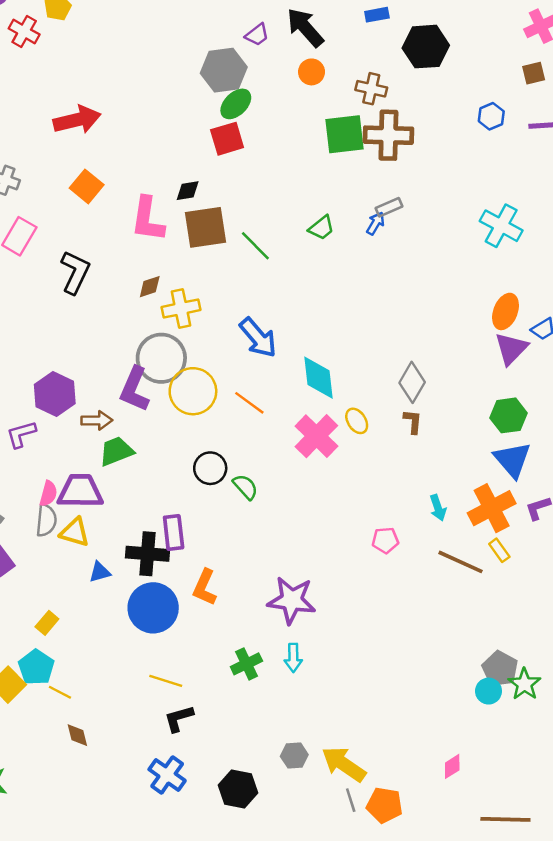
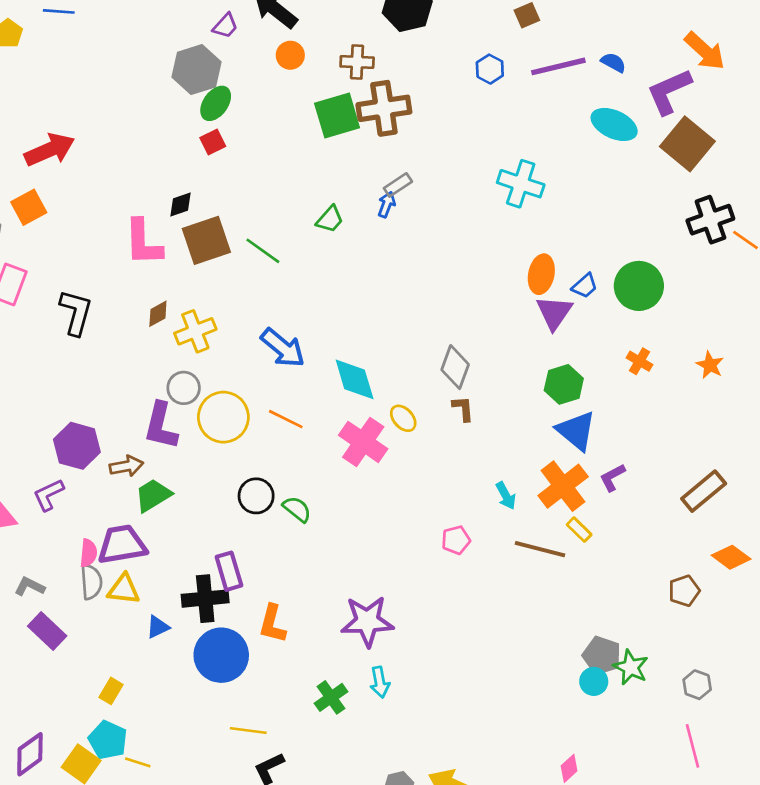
red square: (227, 139) -> (213, 142), size x0.7
orange square: (87, 186) -> (29, 207), moved, turned 32
gray circle: (161, 358) -> (184, 388), size x0.6

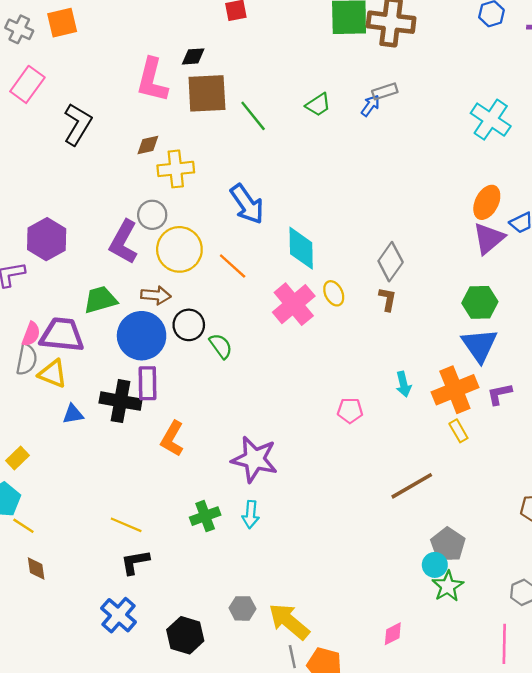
brown arrow: (126, 466) -> (156, 295), moved
brown line: (540, 549) -> (412, 486), moved, turned -60
blue circle: (221, 655) -> (142, 336), moved
green star: (631, 667) -> (448, 586), moved

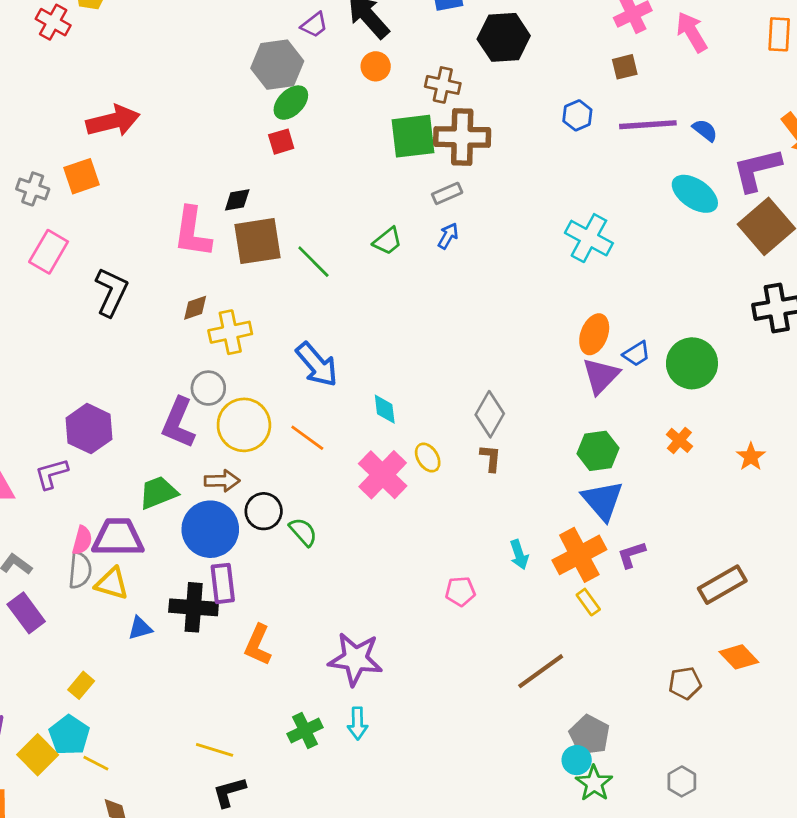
gray rectangle: (385, 91) -> (447, 193), moved
cyan diamond: (301, 248) -> (385, 409), size x0.6

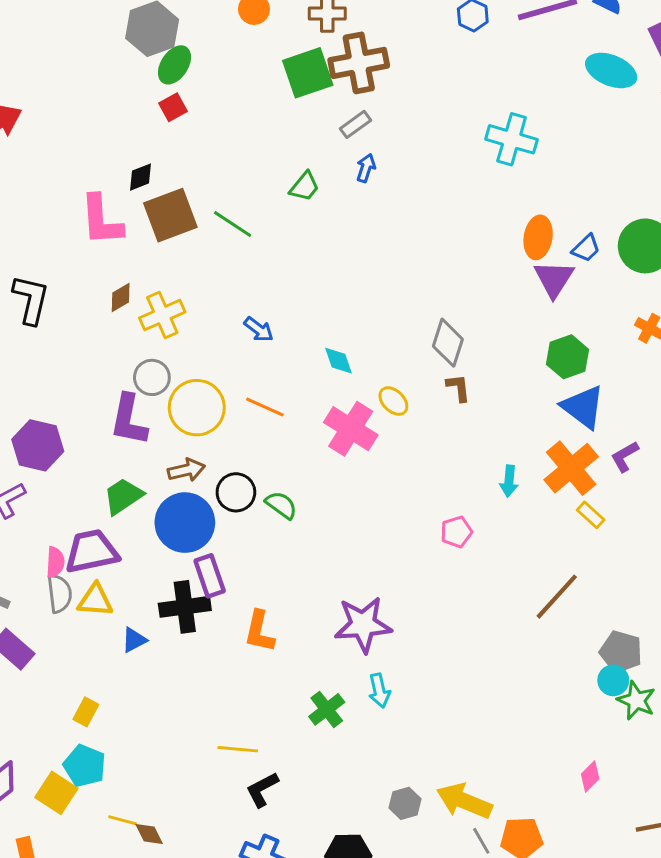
blue arrow: (317, 365) -> (259, 329), size x0.6
cyan arrow: (519, 555) -> (509, 481), turned 36
yellow line: (96, 763) -> (123, 820), moved

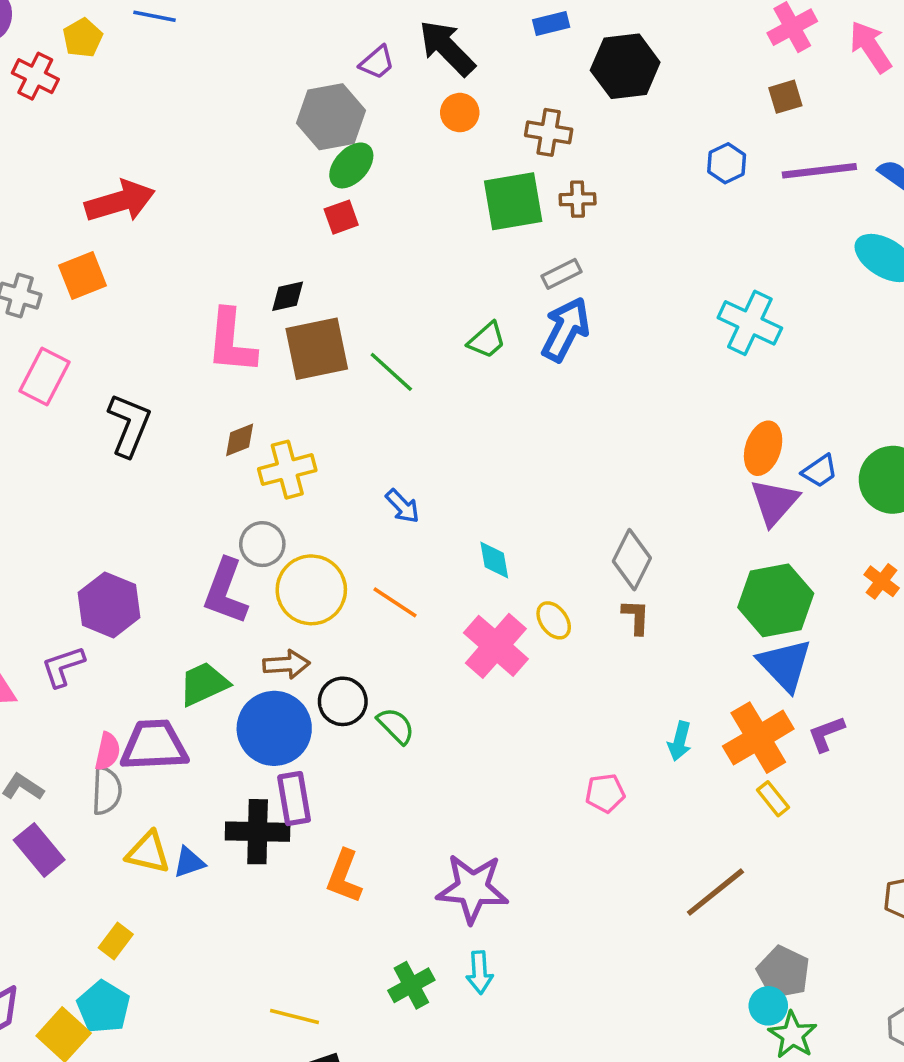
brown cross: (359, 63) -> (578, 199), size x0.5
blue arrow: (366, 168) -> (566, 329), size x1.8
green hexagon: (567, 357) -> (776, 600), size x1.4
yellow triangle: (95, 600) -> (148, 852), moved

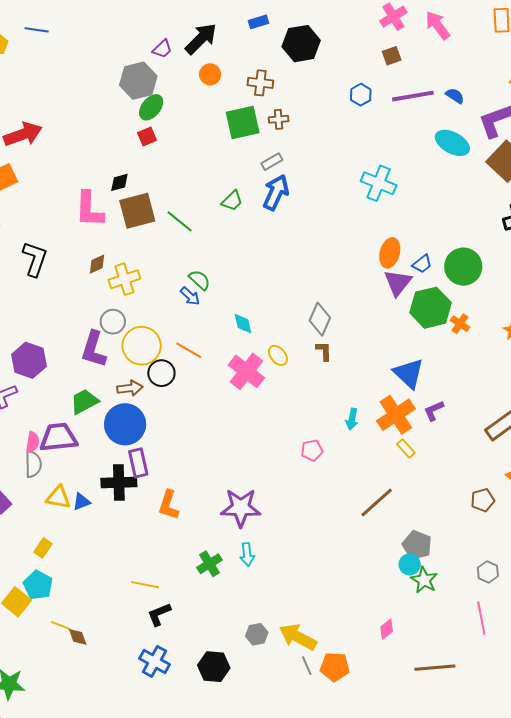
black arrow: (447, 48) -> (201, 39), turned 93
green hexagon: (776, 600) -> (431, 308), moved
black circle: (343, 701) -> (161, 373), moved
green semicircle: (396, 726) -> (200, 280), moved

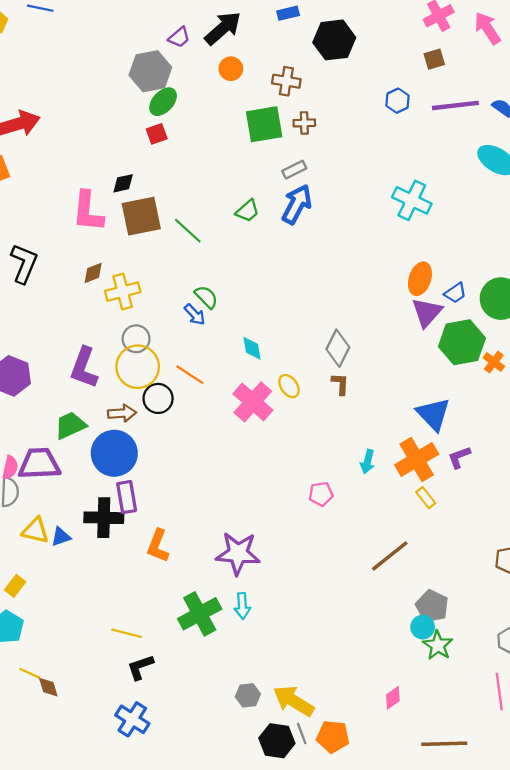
gray circle: (113, 322) -> (136, 339), moved
green cross: (209, 564) -> (200, 614), size x1.5
black hexagon: (214, 667) -> (277, 741), moved

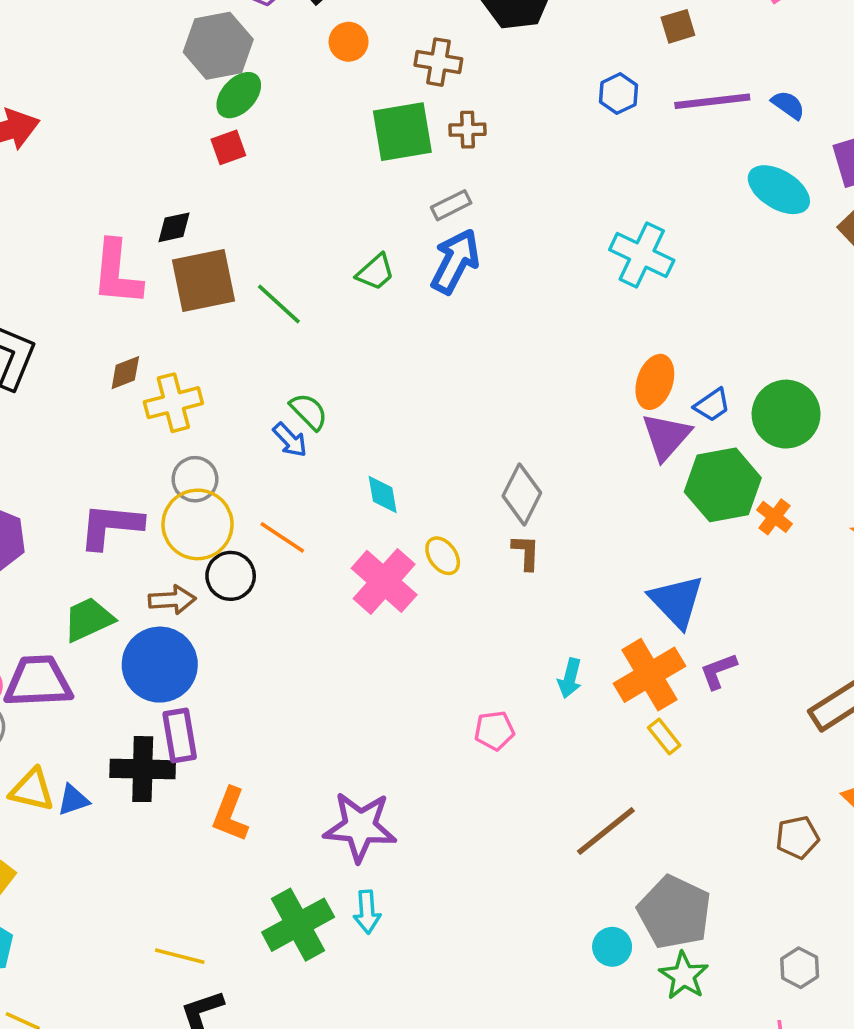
purple L-shape: (84, 368) -> (111, 526), turned 75
gray pentagon: (432, 606) -> (674, 912), size x1.4
cyan circle: (423, 627) -> (612, 947), moved

